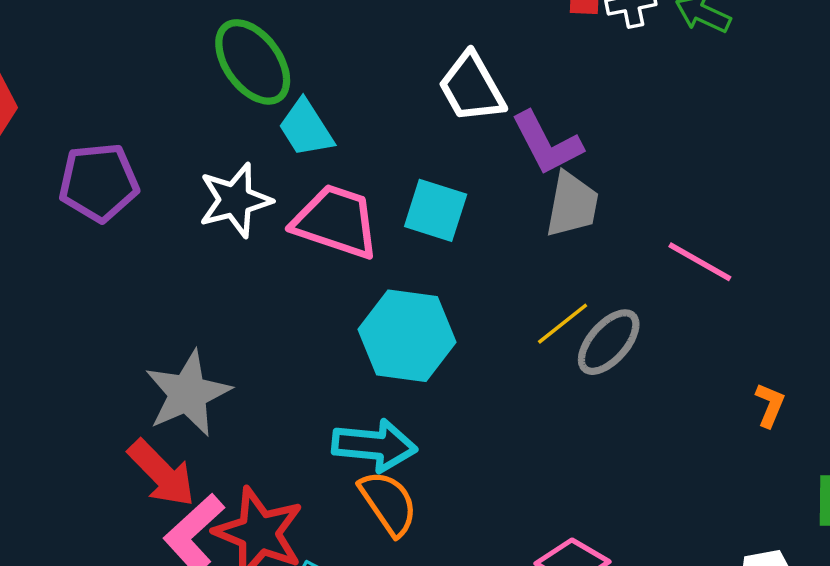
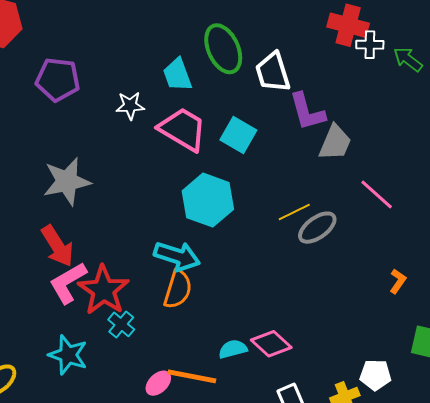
green ellipse: (253, 62) -> (223, 49), moved
white star: (235, 200) -> (130, 106), size x0.7
gray trapezoid: (572, 205) -> (335, 143), moved
gray star: (188, 393) -> (67, 181), moved
orange semicircle: (388, 503) -> (178, 289), turned 39

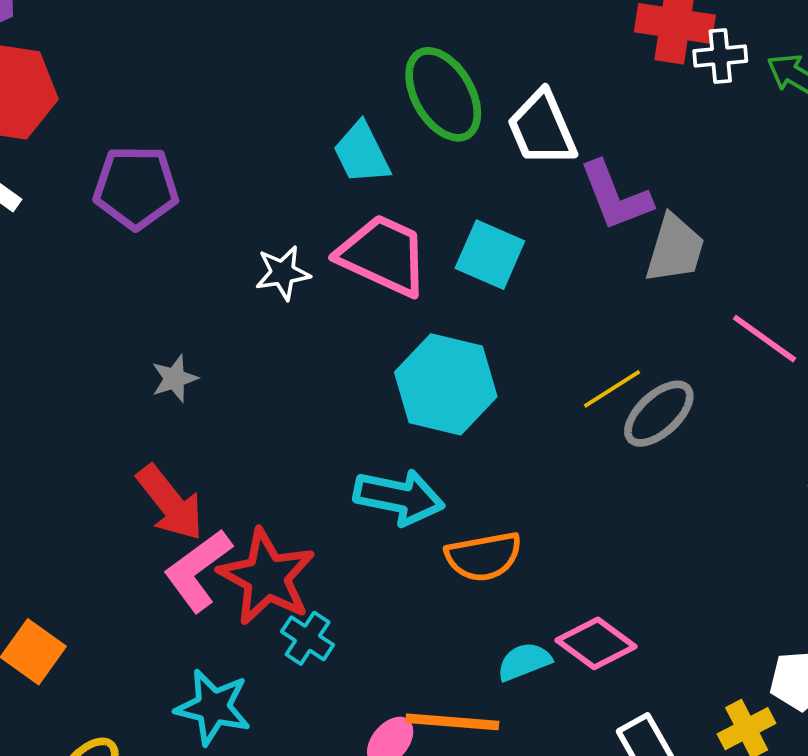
white star: (130, 106) -> (283, 273), moved
gray star: (67, 181) -> (174, 379), size x0.5
orange semicircle: (178, 289) -> (484, 556), moved, turned 69

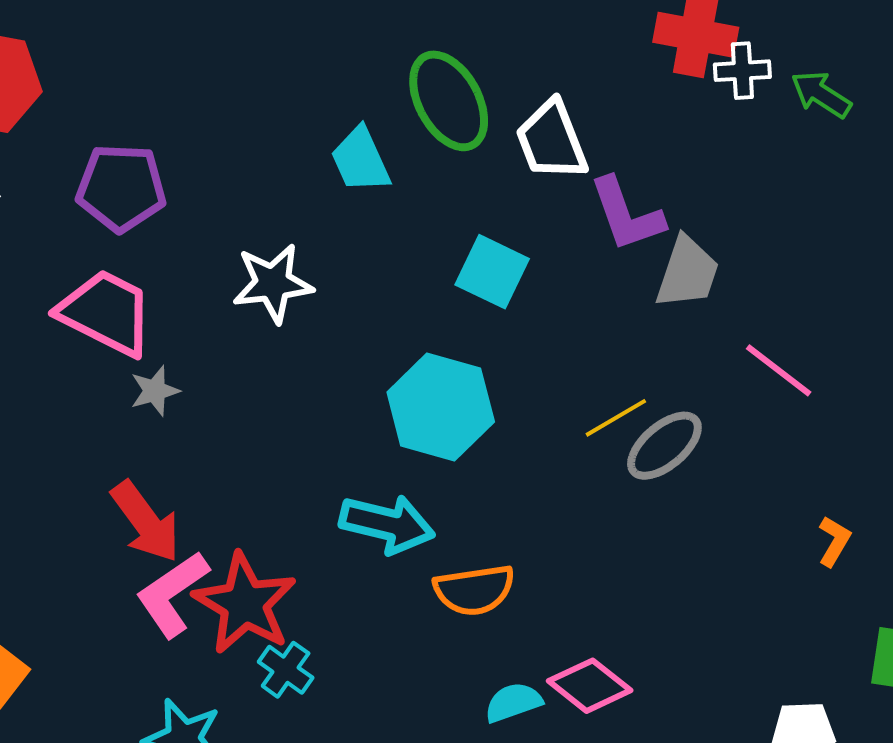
pink trapezoid: (383, 255) -> (106, 313), moved
white star: (283, 273) -> (273, 283), size x1.4

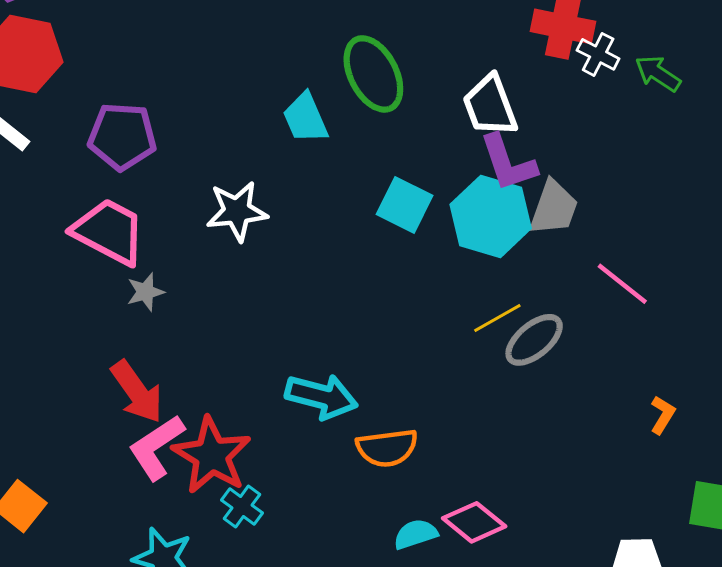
white cross: (742, 71) -> (598, 54), turned 30
white trapezoid: (552, 140) -> (490, 106), moved
cyan hexagon: (441, 407) -> (491, 216), moved

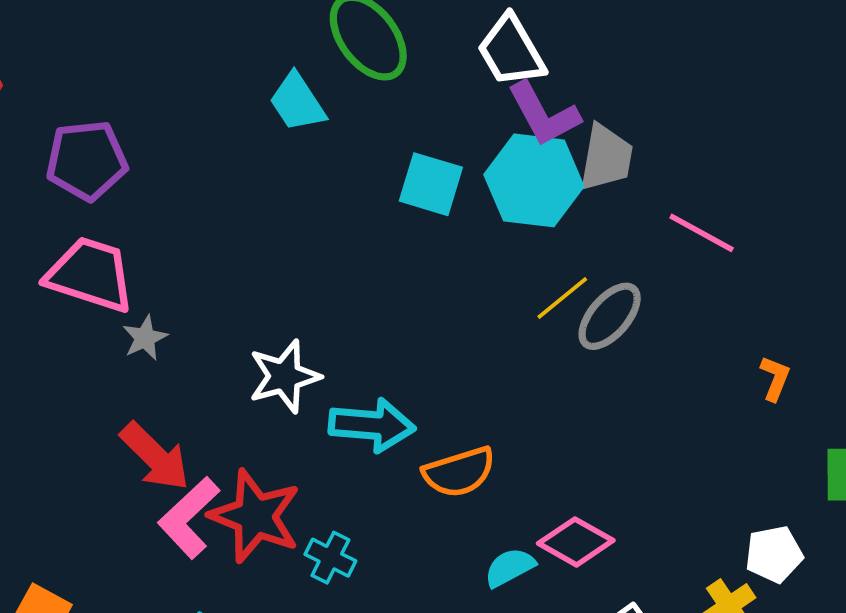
white star: (237, 211) -> (284, 376), moved
cyan cross: (242, 506) -> (330, 558), moved

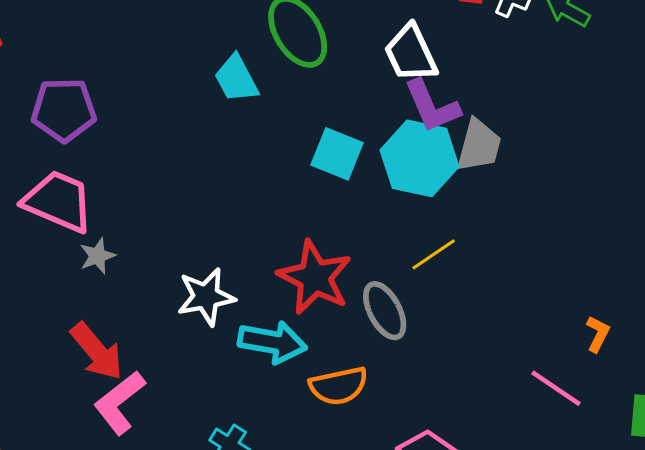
pink line: (702, 233) -> (556, 388), moved
gray ellipse: (610, 316) -> (385, 311), moved, turned -74
red star: (255, 516) -> (315, 277), moved

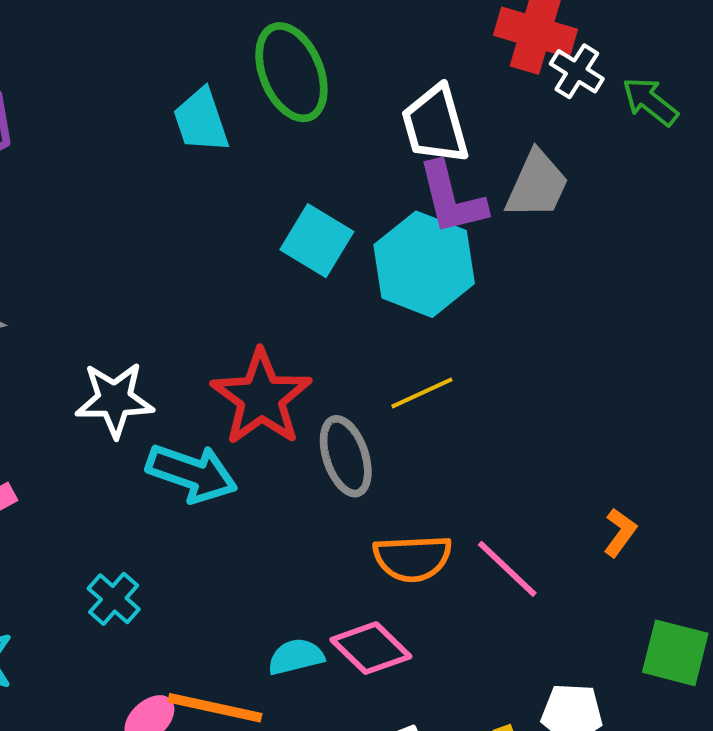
gray trapezoid: (479, 145) -> (537, 185), moved
orange semicircle: (339, 386) -> (412, 558), moved
pink line: (556, 388) -> (507, 569), moved

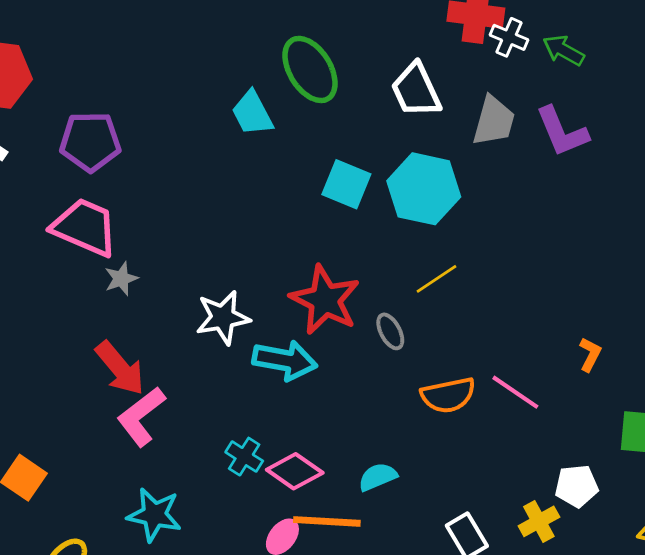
purple L-shape: (452, 198) -> (562, 132), moved
gray ellipse: (346, 456) -> (390, 331), size x0.7
pink diamond: (371, 648) -> (295, 471), moved

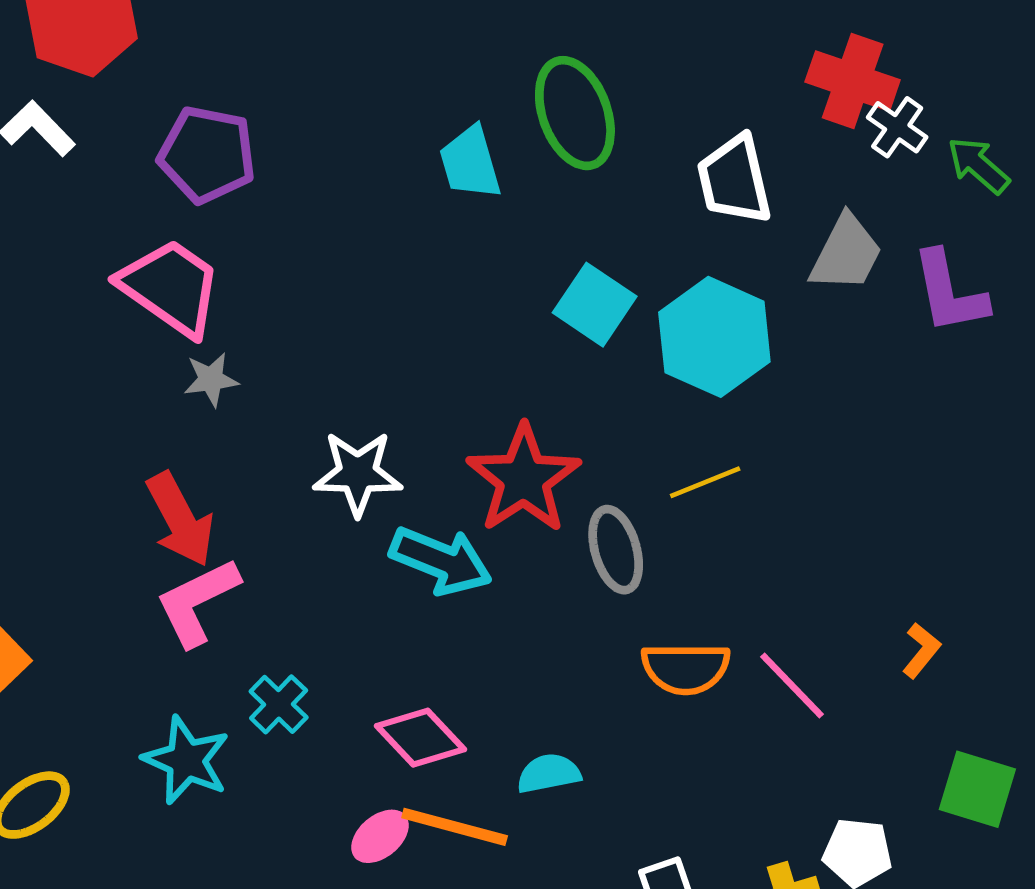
gray ellipse: (390, 331) -> (616, 550), size x1.4
cyan cross: (244, 457) -> (279, 704), moved

